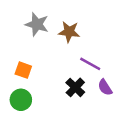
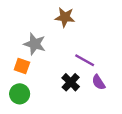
gray star: (37, 24) -> (35, 44), moved
brown star: (69, 32) -> (65, 17), moved

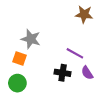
brown star: (65, 17) -> (84, 14), moved
black cross: (71, 82) -> (63, 73), turned -35

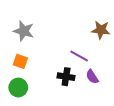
brown star: (84, 14) -> (101, 30), moved
gray star: (31, 39) -> (24, 31), moved

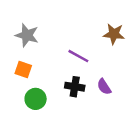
purple line: (79, 56) -> (78, 56), moved
green circle: (18, 88) -> (36, 99), moved

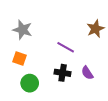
brown star: (114, 34) -> (95, 29), turned -30

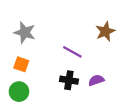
purple semicircle: (87, 73) -> (96, 80), turned 104
green circle: (30, 83) -> (19, 92), moved

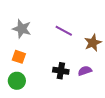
brown star: (105, 31) -> (93, 43), moved
purple line: (72, 52) -> (64, 31), moved

